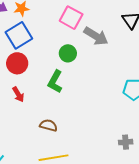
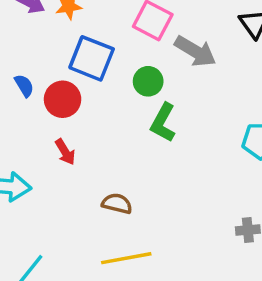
blue square: (19, 35) -> (92, 58), moved, turned -36
green L-shape: (55, 82) -> (163, 123), moved

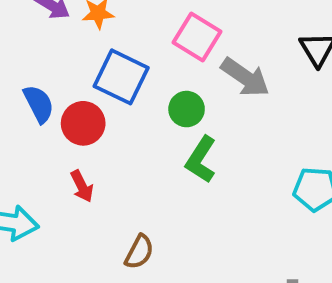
blue semicircle: (24, 86) -> (39, 104), size x1.4
brown semicircle: (117, 204) -> (139, 252), turned 100

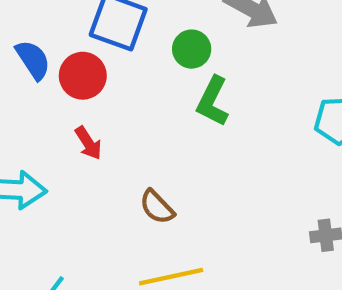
brown semicircle: (139, 252) -> (157, 207), turned 114

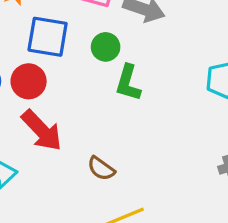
red arrow: (88, 143) -> (42, 130), size x1.8

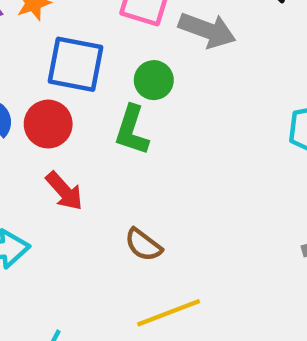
green L-shape: (128, 83) -> (132, 130), moved
red arrow: (42, 130) -> (64, 191), size x0.7

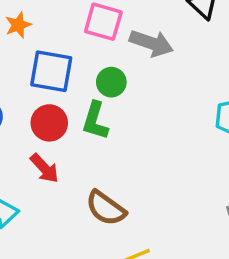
red circle: (48, 124) -> (49, 123), moved
brown semicircle: (143, 245) -> (106, 208), size x1.4

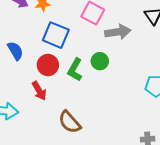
gray arrow: (151, 43) -> (118, 32), turned -40
green circle: (111, 82) -> (100, 61), moved

